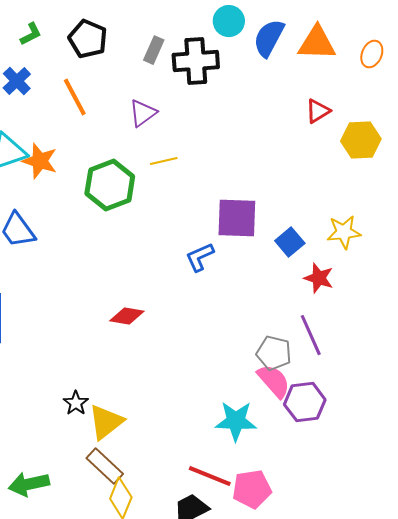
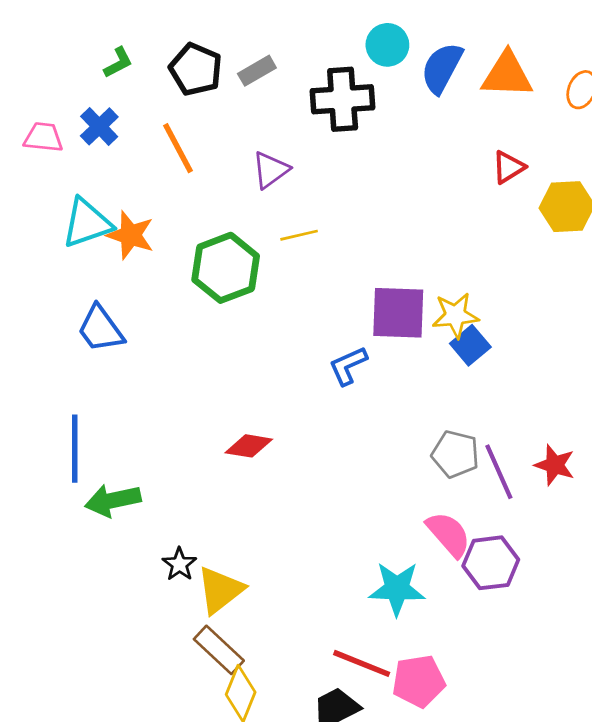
gray rectangle: (154, 50) -> (257, 71), moved, turned 36
yellow star: (344, 232) -> (455, 315), moved
red star: (319, 278) -> (555, 465), moved
gray pentagon: (274, 353) -> (455, 454), moved
green arrow: (29, 484) -> (113, 500), moved

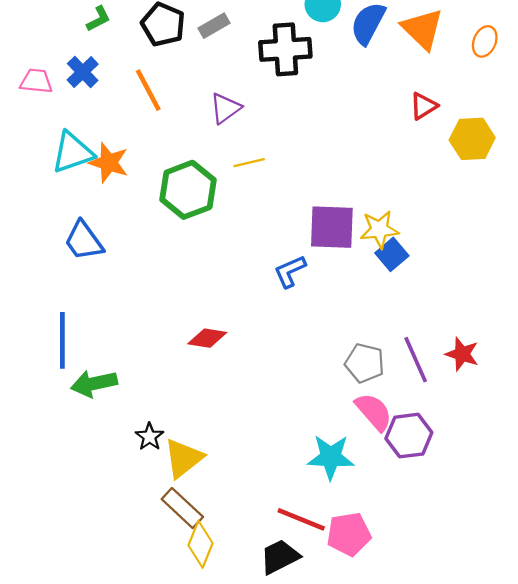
orange triangle: (507, 75) -> (422, 29), turned 42
gray pentagon: (455, 454) -> (365, 363), moved

